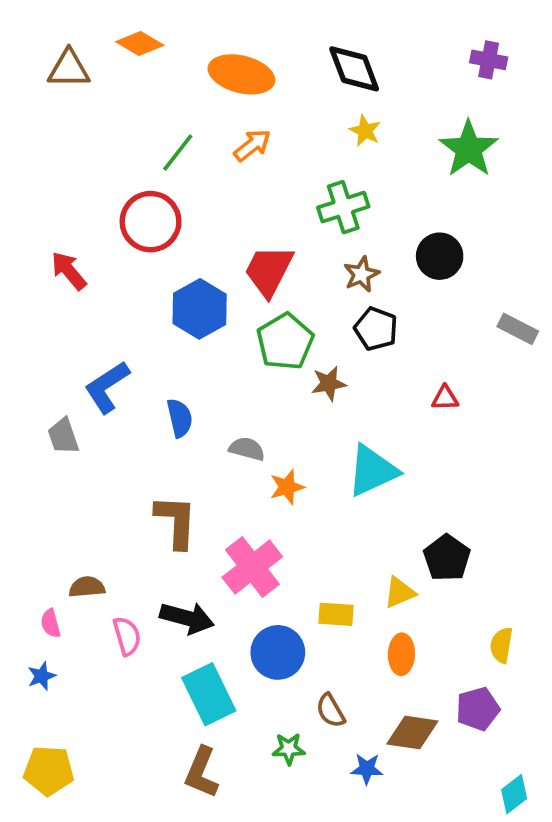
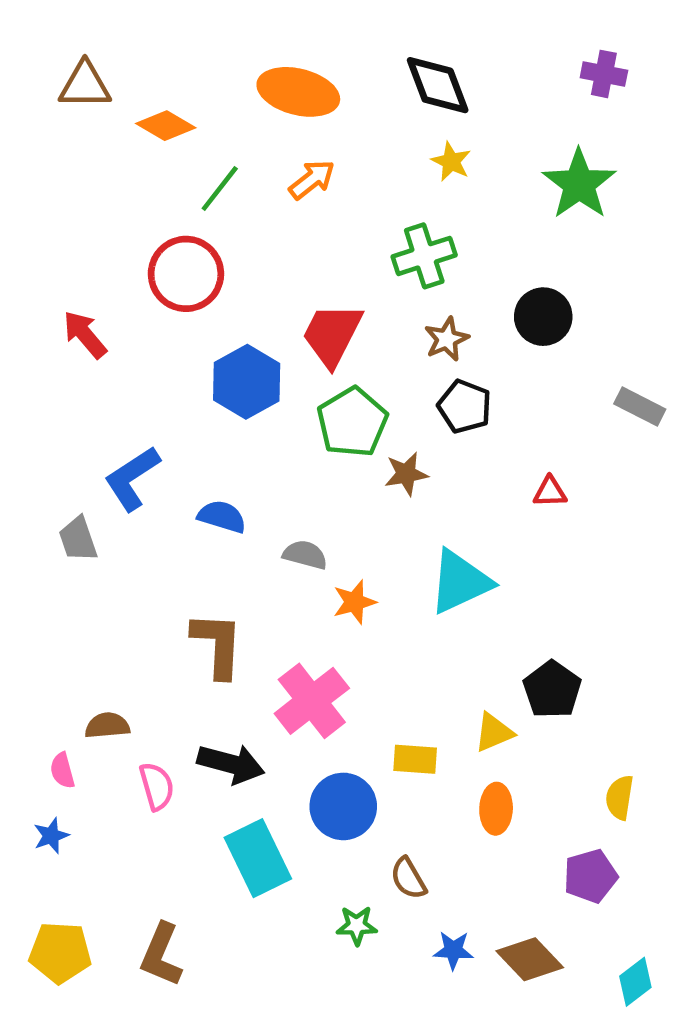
orange diamond: (140, 43) -> (166, 126), moved
blue semicircle: (180, 418) -> (222, 517), turned -60
brown diamond: (412, 732) -> (530, 959), moved, turned 38
brown L-shape: (201, 772) -> (161, 955), moved

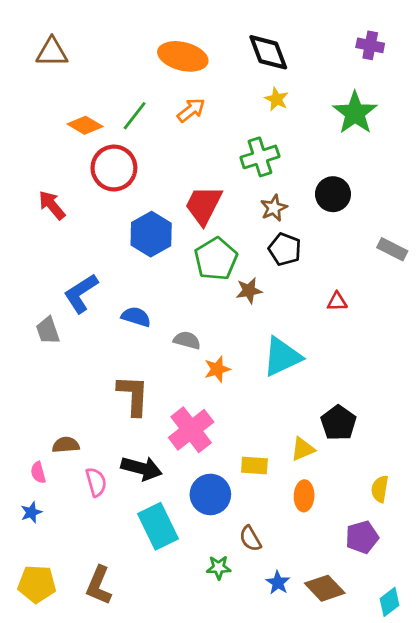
orange diamond: (166, 126) -> (85, 125), moved
blue star: (453, 950) -> (278, 583), turned 30

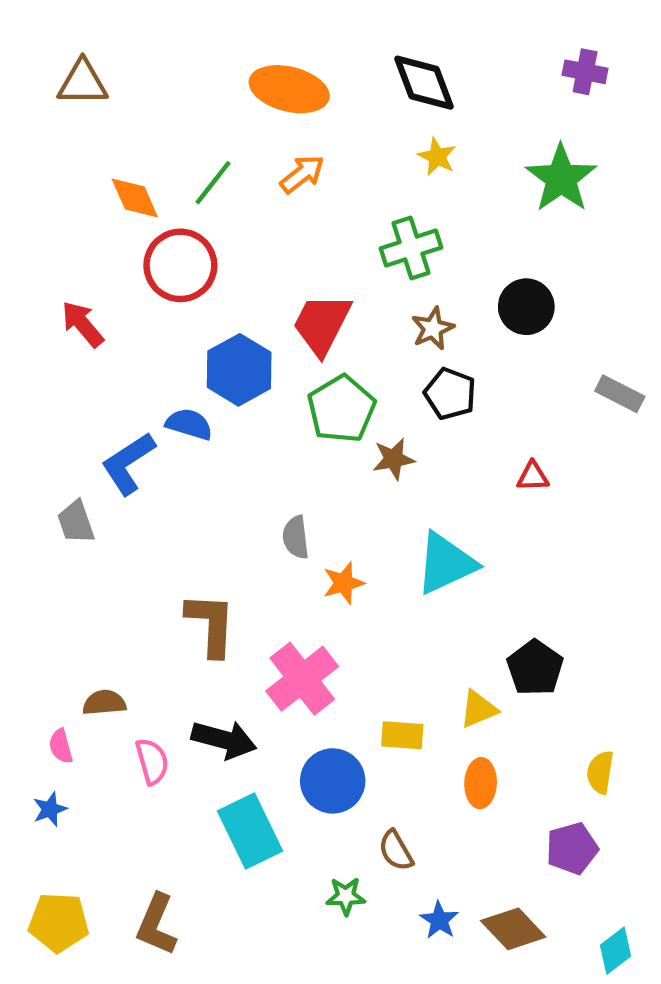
orange diamond: (85, 125) -> (135, 198), turned 36
blue semicircle: (136, 317) -> (189, 424), moved
gray semicircle: (187, 340) -> (296, 537), turned -112

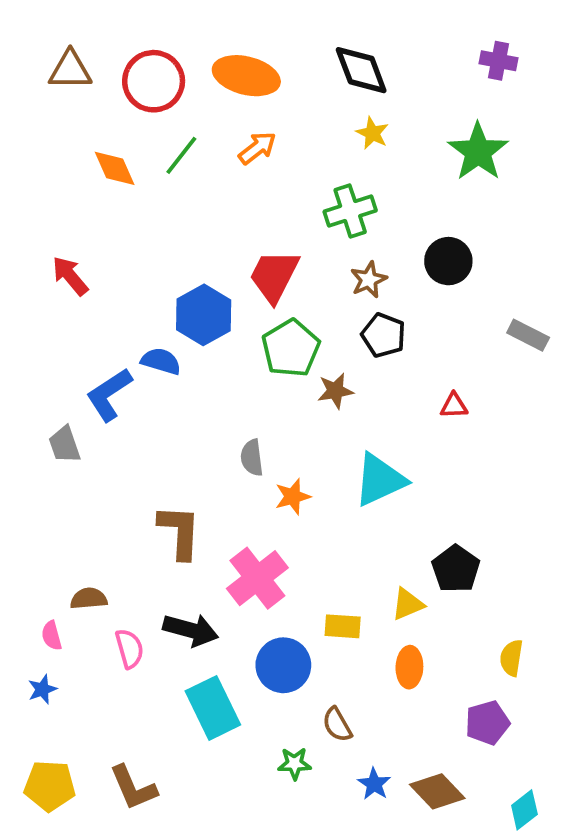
red circle: (180, 265) -> (154, 81), moved
brown L-shape: (156, 924) -> (133, 788), turned -46

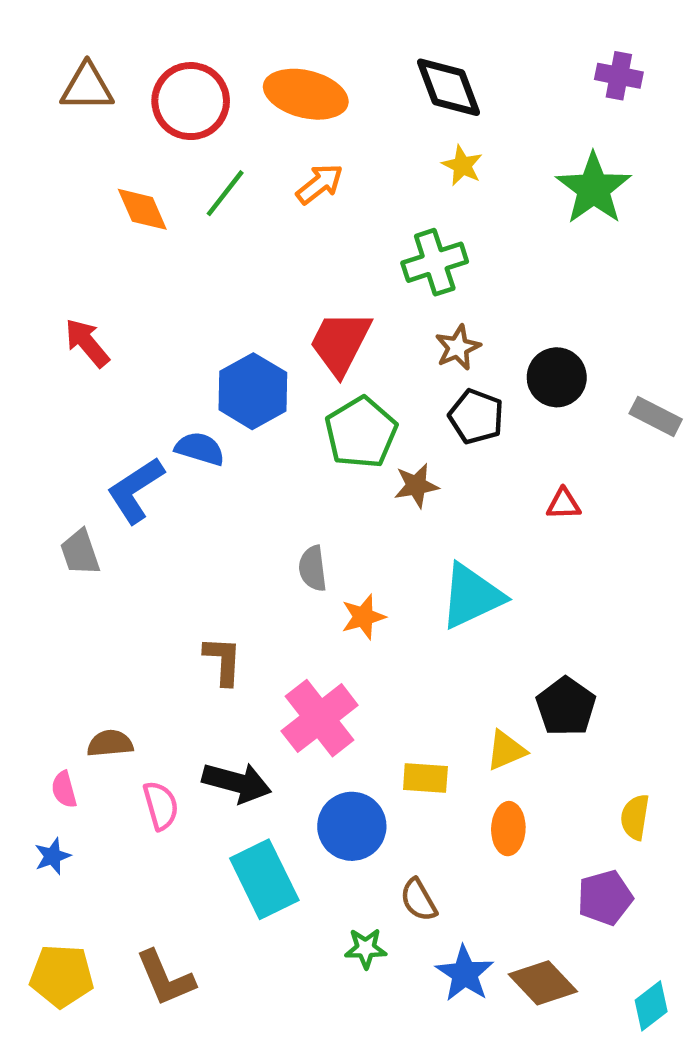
black circle: (448, 261) -> (557, 377), moved
brown L-shape: (180, 532) -> (223, 661), size x0.7
blue star: (374, 784) -> (465, 974), size x1.4

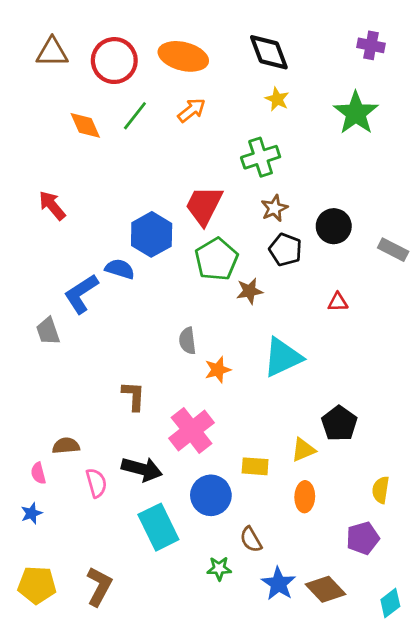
brown L-shape: (165, 978) -> (99, 586), turned -129

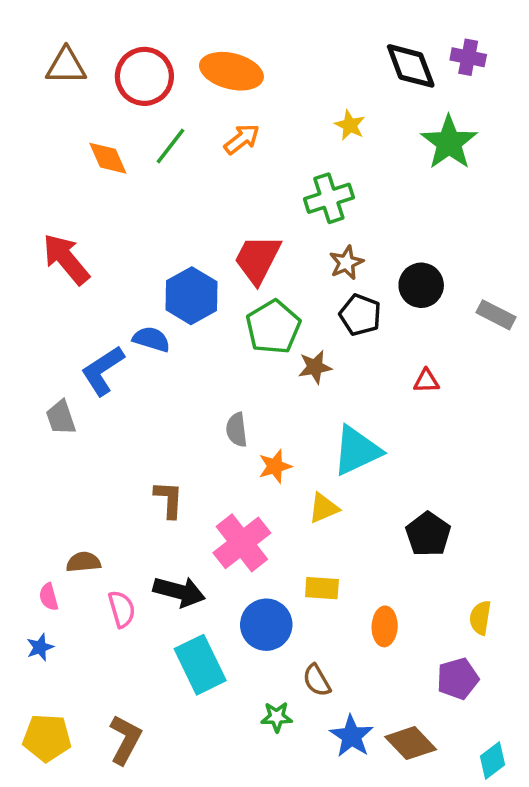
black diamond: (269, 52) -> (411, 66), moved
red arrow: (52, 205) -> (66, 259), size x1.4
yellow triangle: (303, 450) -> (324, 508), moved

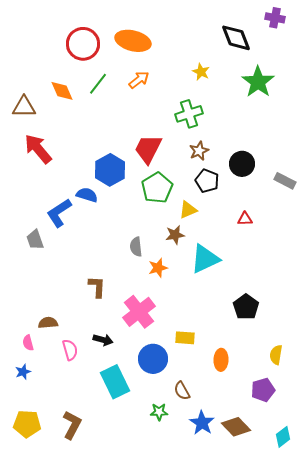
purple cross: (468, 57) -> (275, 18), moved
brown triangle: (66, 66) -> (24, 107), moved
brown star: (315, 367) -> (175, 235), moved
yellow triangle: (324, 508) -> (188, 210), moved
black arrow: (179, 592) -> (103, 340), size x0.7

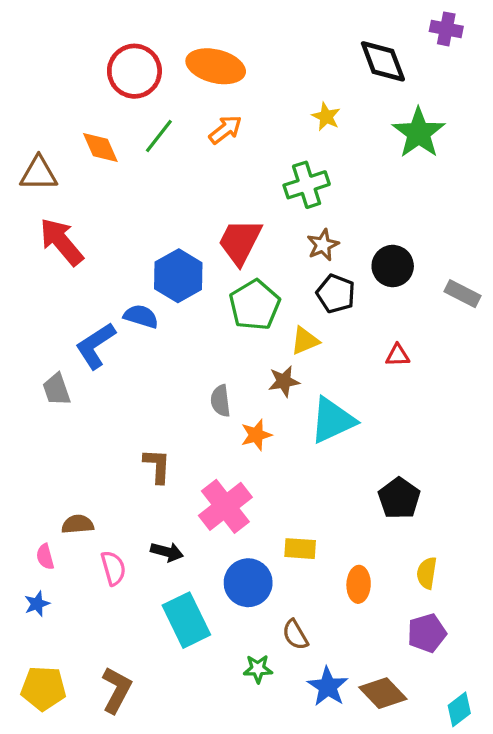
yellow semicircle: (276, 355) -> (427, 573), moved

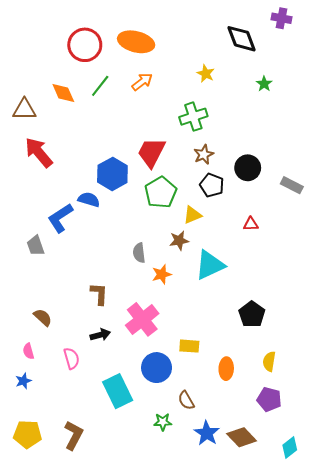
green star: (419, 133) -> (264, 84), size x0.5
brown semicircle: (78, 524) -> (43, 317), moved, turned 48
black arrow: (167, 552) -> (100, 335), moved, turned -30
purple pentagon: (427, 633) -> (269, 399), turned 30

